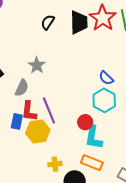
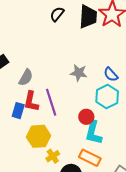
gray star: (37, 65) -> (79, 73), moved, turned -30
yellow hexagon: (38, 132) -> (39, 136), moved
yellow cross: (55, 164) -> (53, 156), turned -32

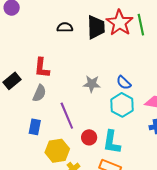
black semicircle: (57, 14) -> (65, 27), turned 56
red L-shape: (31, 101) -> (42, 68), moved
red circle: (86, 117) -> (89, 137), moved

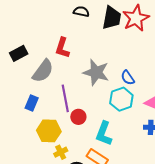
red L-shape: (42, 68) -> (62, 48), moved
gray star: (92, 84) -> (96, 72), size x1.5
gray semicircle: (39, 93) -> (43, 71), size x1.4
red circle: (89, 137) -> (78, 117), moved

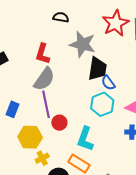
black trapezoid: (112, 18) -> (97, 69), moved
gray semicircle: (43, 71) -> (44, 79), moved
gray star: (96, 72) -> (83, 44), moved

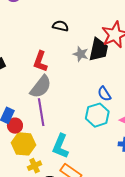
gray star: (83, 44) -> (81, 54), size x0.6
black trapezoid: (97, 69) -> (99, 50), moved
red circle: (59, 123) -> (15, 126), moved
cyan L-shape: (85, 139) -> (61, 146), moved

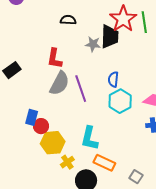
blue semicircle: (104, 94) -> (113, 79), moved, turned 49
purple line: (41, 112) -> (81, 89), moved

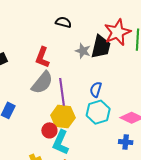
red circle: (41, 126) -> (49, 130), moved
yellow hexagon: (53, 143) -> (63, 116), moved

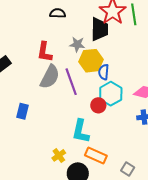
gray star: (83, 51) -> (77, 44), moved
yellow hexagon: (63, 116) -> (91, 61), moved
red circle: (49, 130) -> (98, 105), moved

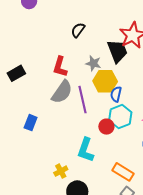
black semicircle: (58, 13) -> (78, 30), turned -63
black trapezoid: (99, 29) -> (117, 51), turned -30
orange rectangle: (96, 156) -> (123, 172), moved

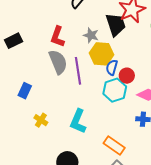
gray semicircle: (62, 92) -> (58, 62), turned -60
red circle: (106, 127) -> (127, 76), moved
yellow cross: (61, 171) -> (41, 120), moved, turned -32

